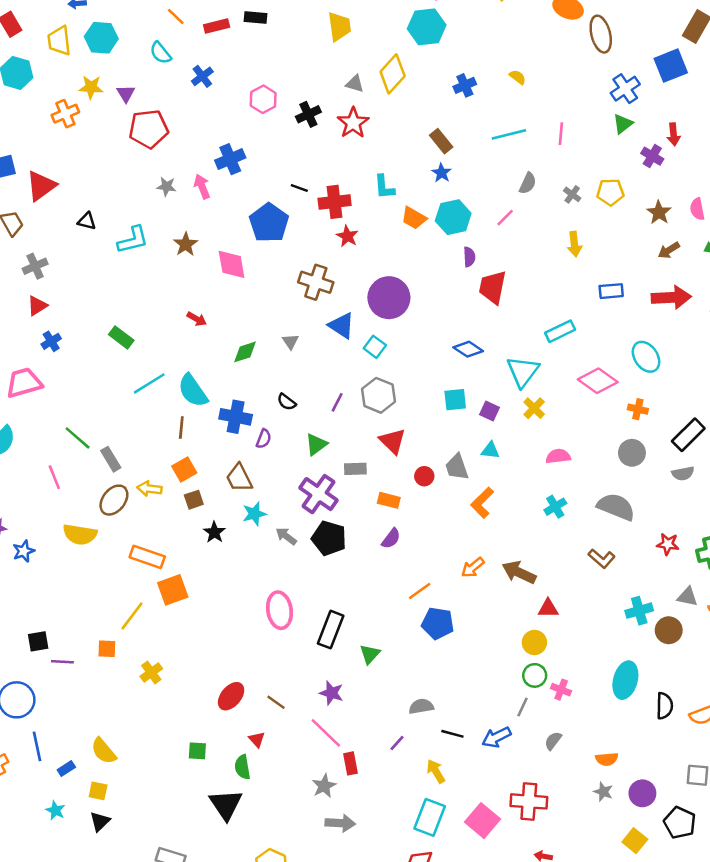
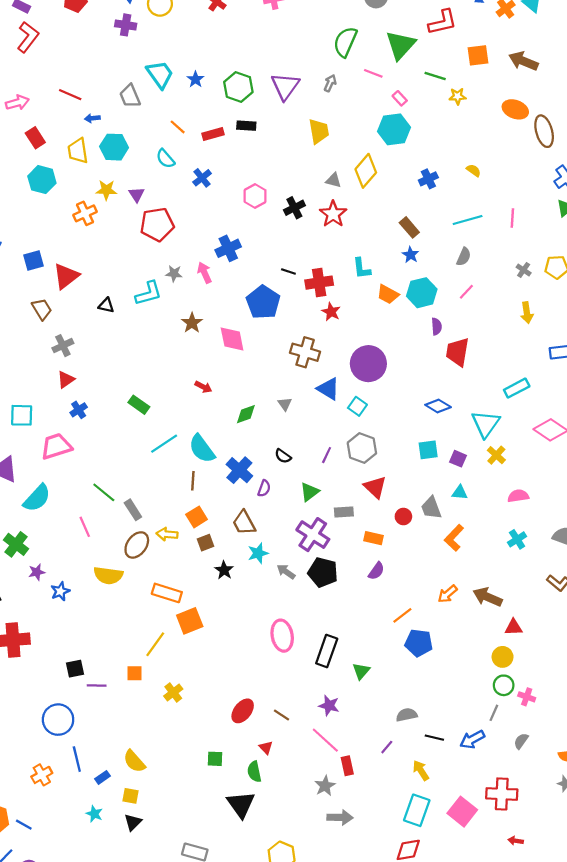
gray semicircle: (528, 183) -> (464, 257), moved
cyan L-shape: (133, 240) -> (149, 293), moved
blue cross: (236, 417) -> (239, 470), turned 32

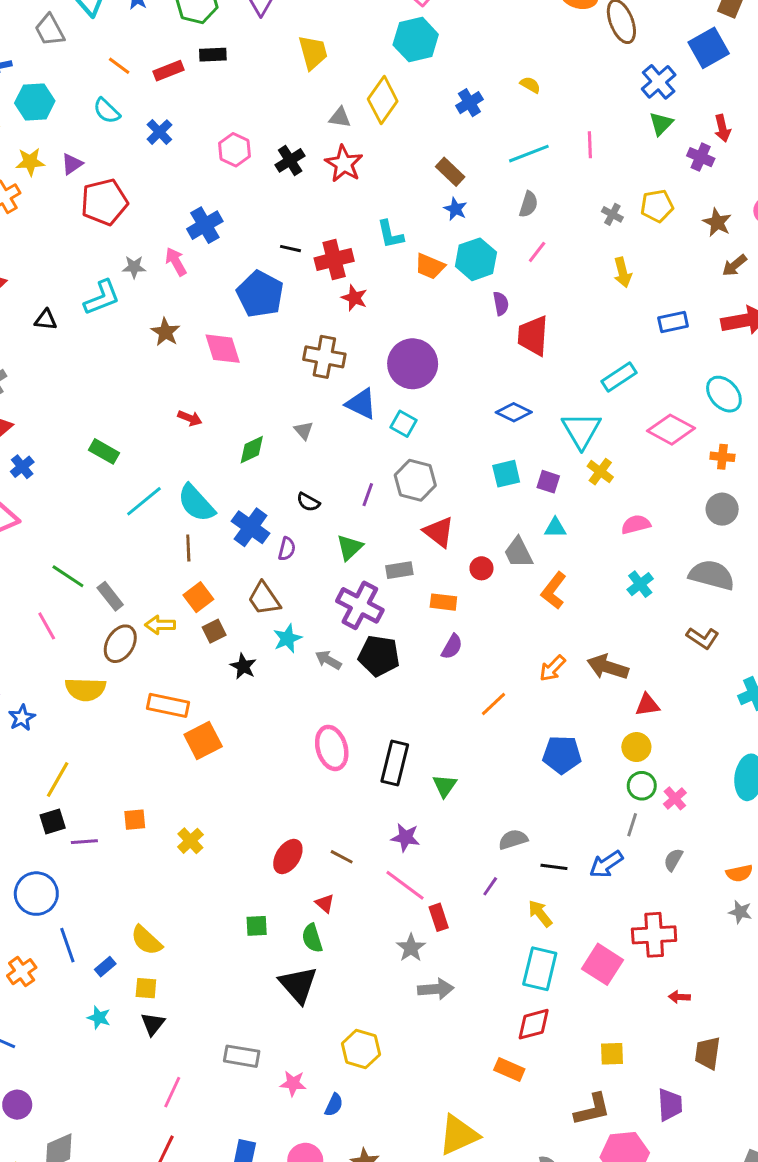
purple triangle: (137, 195) -> (72, 164), turned 35
blue pentagon: (419, 643) -> (562, 755), moved
yellow line: (155, 644) -> (58, 780), moved
pink cross: (527, 697) -> (675, 798), turned 35

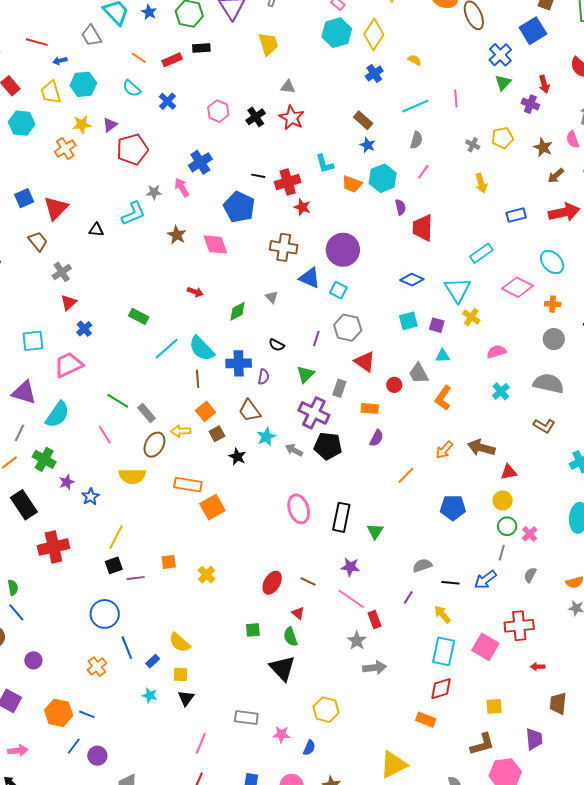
yellow diamond: (383, 100) -> (374, 34), moved
blue cross: (251, 527) -> (239, 363), turned -35
gray rectangle: (399, 570) -> (339, 388), turned -60

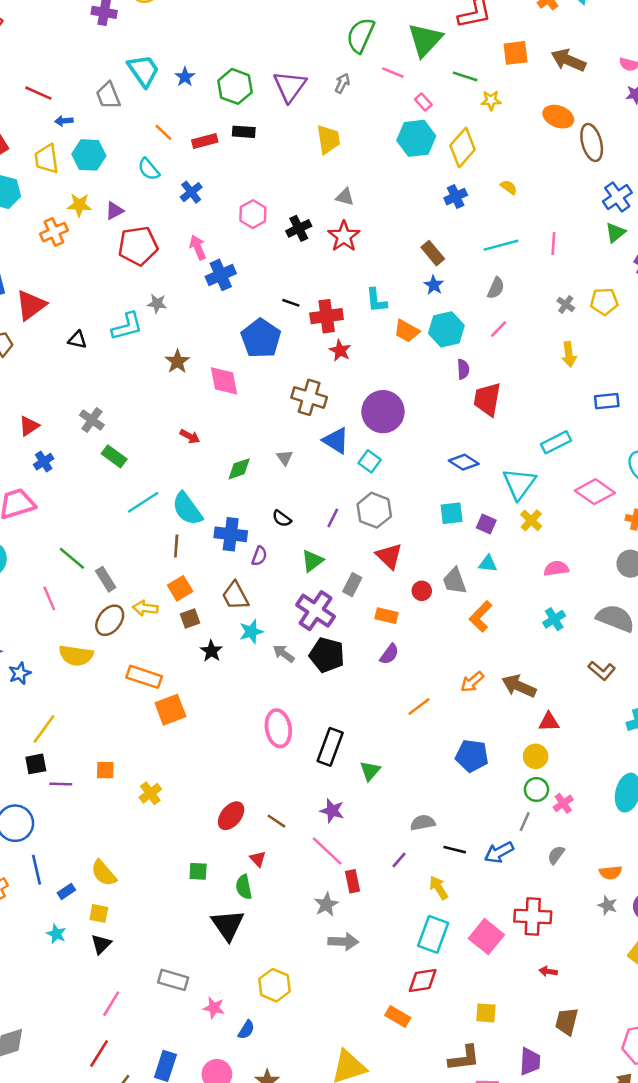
pink arrow: (182, 187) -> (198, 247), moved
gray cross: (62, 272) -> (92, 420), moved, turned -30

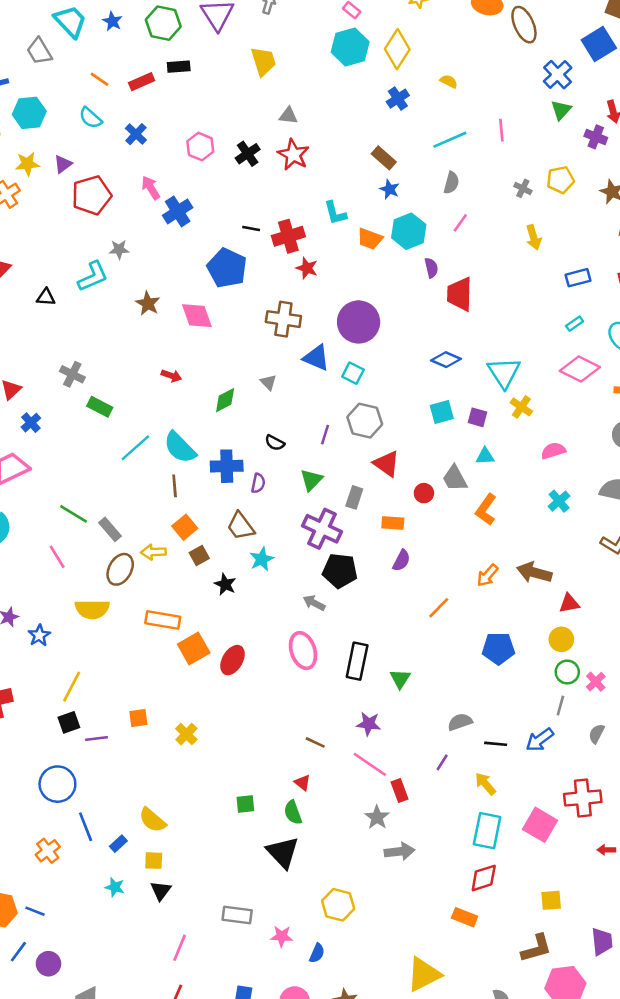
cyan rectangle: (556, 442) -> (575, 324), moved, size x0.6
gray arrow: (284, 654) -> (314, 603), moved
red ellipse: (231, 816) -> (233, 660), moved

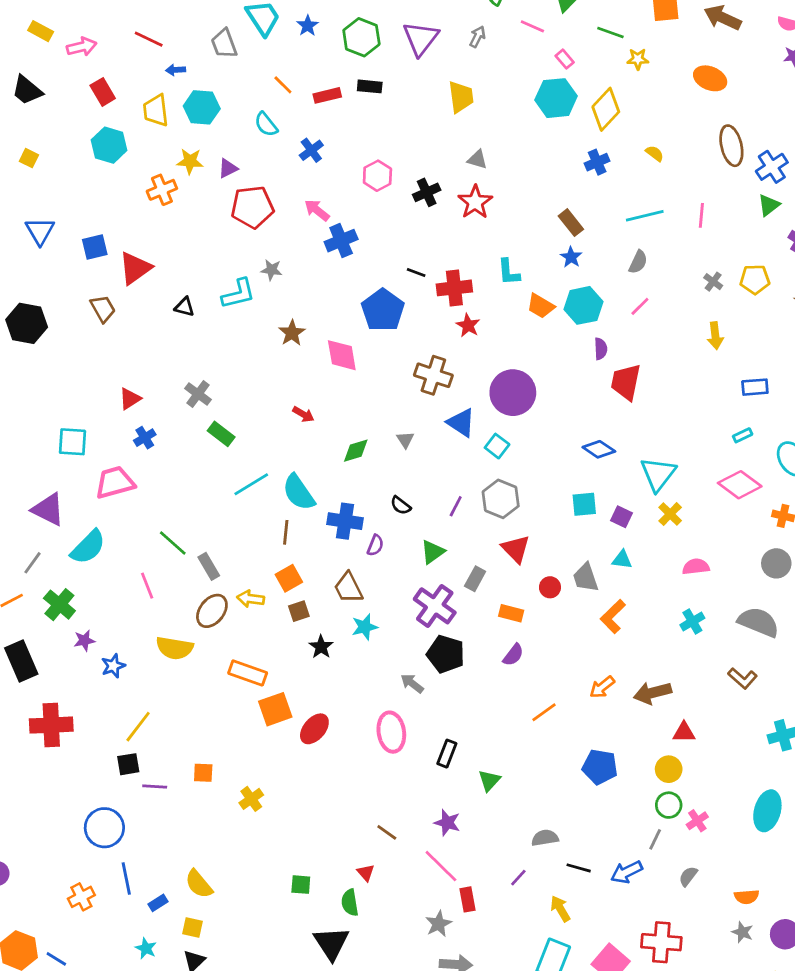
brown ellipse: (524, 25) -> (731, 146), moved
pink arrow: (151, 188) -> (317, 210), turned -30
brown arrow: (534, 572) -> (653, 693), turned -40
black rectangle: (357, 661) -> (447, 754), size x0.7

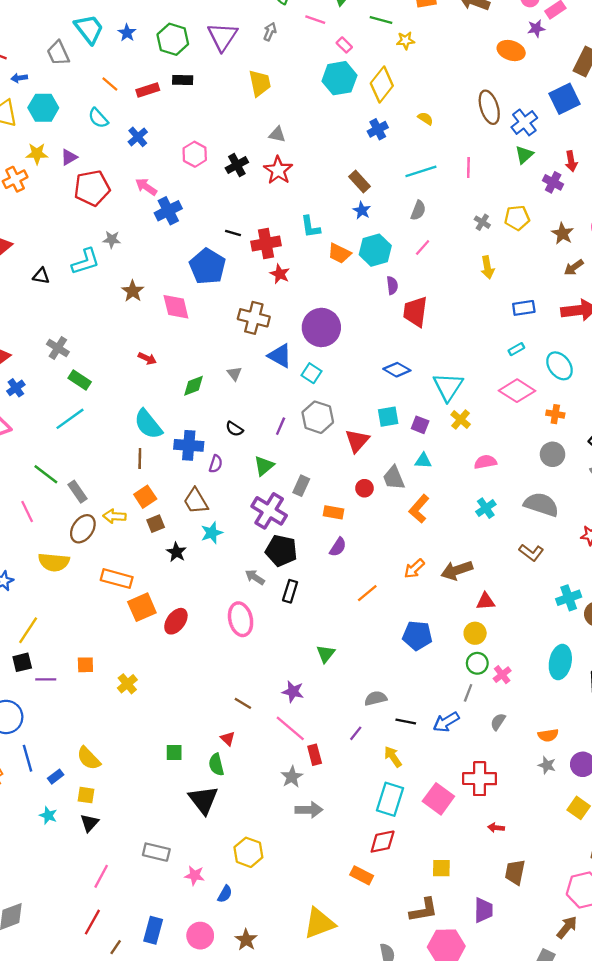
orange ellipse: (710, 78) -> (511, 51), moved
cyan line: (251, 484) -> (70, 419), moved
red triangle: (516, 549) -> (357, 441), moved, turned 30
black rectangle: (447, 754) -> (290, 591), moved

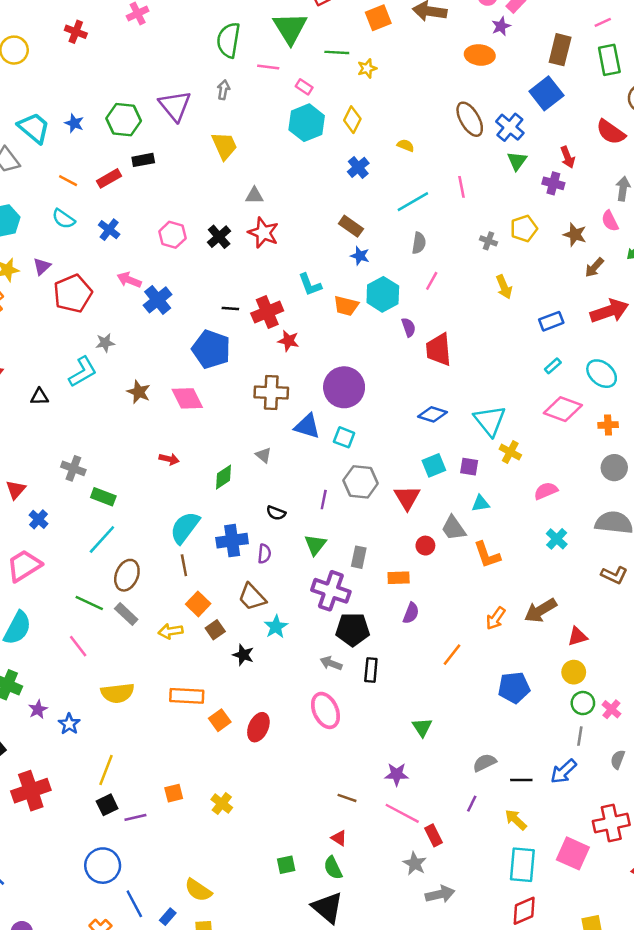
yellow diamond: (382, 84) -> (352, 120), size x0.7
cyan semicircle: (148, 424) -> (185, 528), turned 88
orange L-shape: (419, 509) -> (487, 555), turned -48
brown ellipse: (83, 529) -> (127, 575), moved
orange square: (142, 607) -> (220, 720), size x0.7

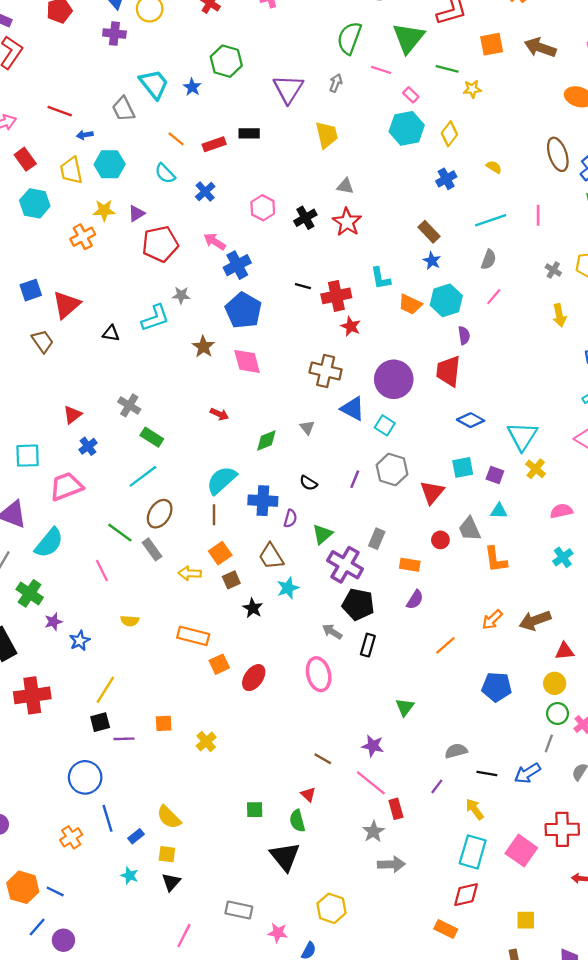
green hexagon: (124, 120) -> (226, 61), moved
blue pentagon: (211, 349) -> (243, 310), moved
red trapezoid: (439, 350) -> (448, 371), moved
green triangle: (315, 545) -> (322, 534), moved
yellow semicircle: (118, 693) -> (130, 621), size x0.6

